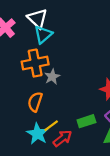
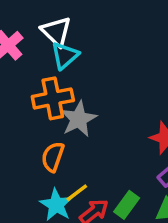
gray star: (52, 77) -> (79, 119), size x1.5
green rectangle: (86, 121) -> (127, 205), moved, turned -36

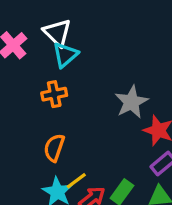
orange cross: (53, 98) -> (54, 94), size x0.7
gray star: (79, 119) -> (131, 102), moved

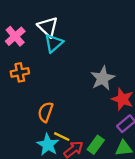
orange cross: (54, 94) -> (20, 72), moved
yellow line: (76, 181) -> (62, 137), turned 63

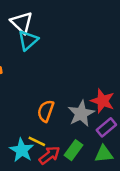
gray star: (103, 78) -> (81, 114), moved
orange semicircle: (45, 112) -> (46, 111), moved

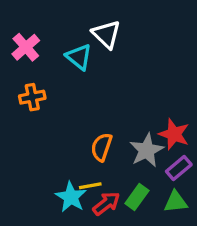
white triangle: (22, 23) -> (106, 34), moved
cyan triangle: (28, 40) -> (79, 57), turned -40
yellow line: (37, 141) -> (90, 186), turned -36

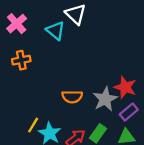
orange semicircle: (101, 147) -> (72, 97), turned -108
yellow line: (90, 186) -> (33, 125), moved, turned -49

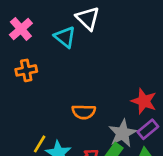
gray star: (105, 99) -> (122, 133), moved

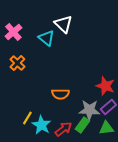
orange cross: (26, 70) -> (17, 63), turned -35
gray star: (122, 133) -> (89, 110), turned 30

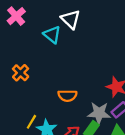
pink cross: (13, 32) -> (16, 16), moved
orange cross: (17, 63) -> (21, 73), moved

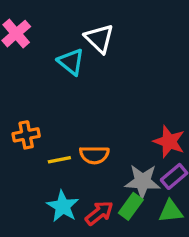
orange cross: (21, 73) -> (26, 135), moved, turned 35
yellow line: (31, 122) -> (59, 160), moved, turned 48

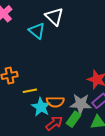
orange semicircle: (94, 155) -> (55, 102), moved
cyan star: (63, 206) -> (41, 107), moved

